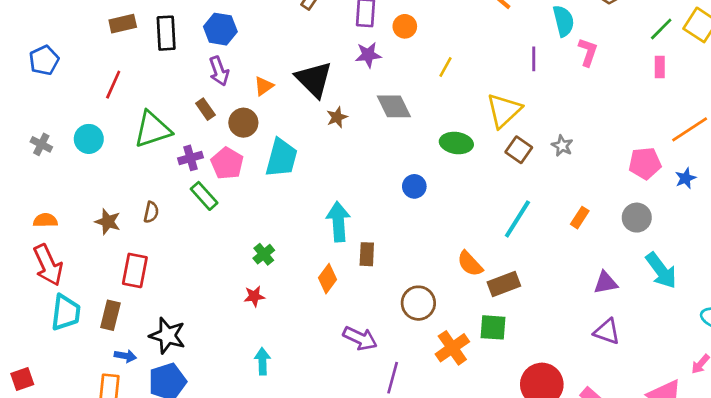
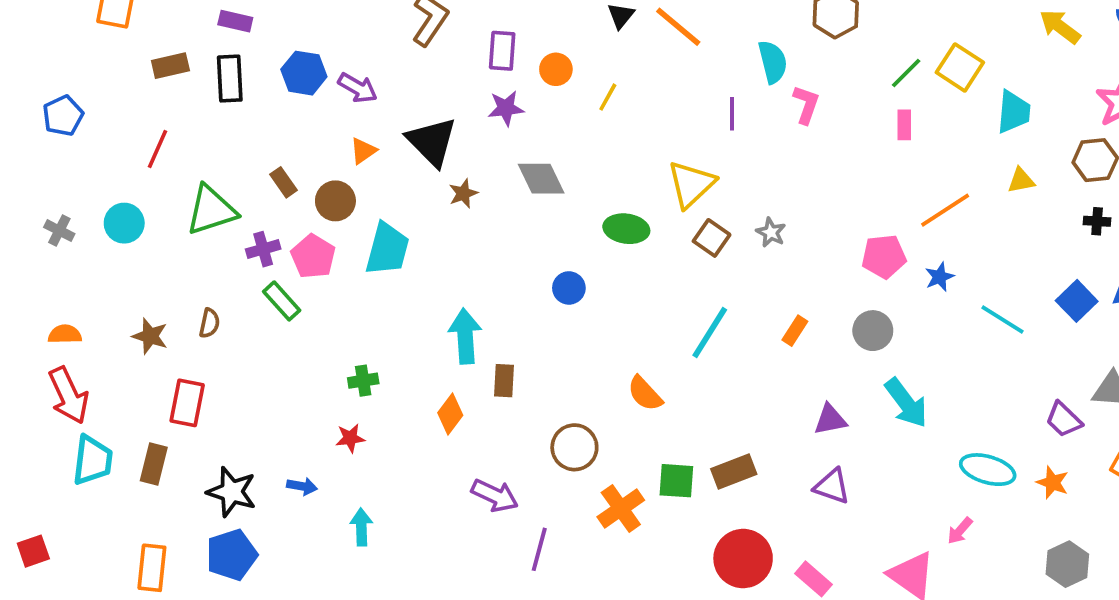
yellow line: (445, 67) -> (608, 97), moved
purple arrow: (219, 71) -> (358, 88), moved, turned -40
green cross: (264, 254) -> (363, 381), turned 30
brown rectangle: (504, 284) -> (734, 471), moved
blue arrow: (125, 356) -> (302, 486), moved

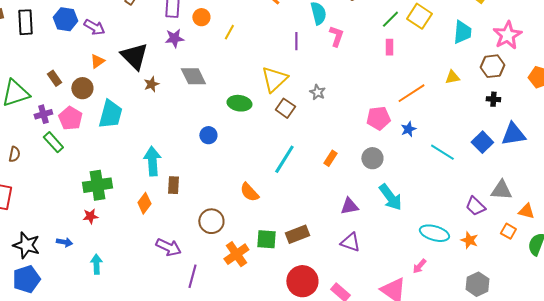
cyan trapezoid: (1014, 112) -> (462, 32), moved
gray star: (771, 232) -> (317, 92), moved
green cross: (363, 381) -> (97, 185), size x1.8

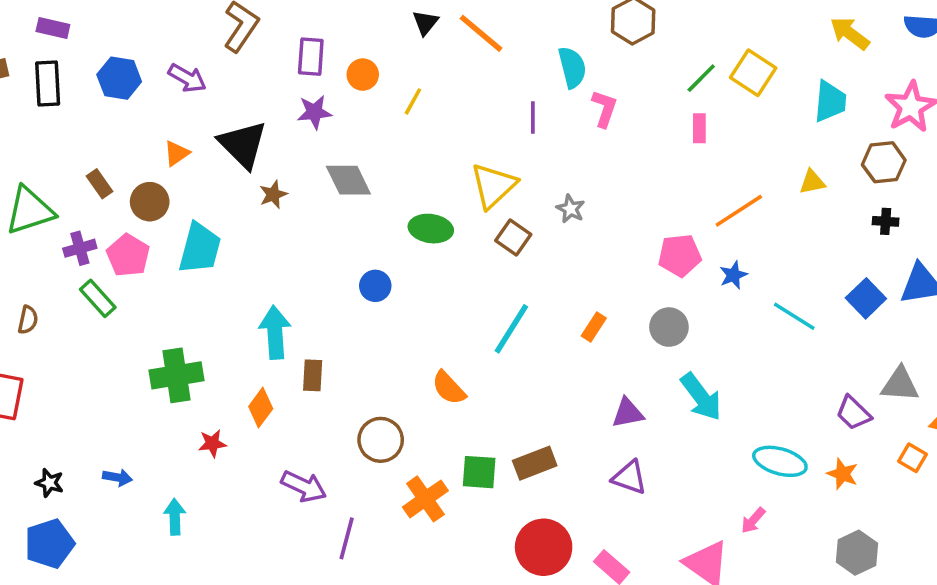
purple arrow: (94, 27) -> (187, 78), moved
red star: (90, 216) -> (212, 443), moved
black star: (26, 245) -> (49, 483), size x0.6

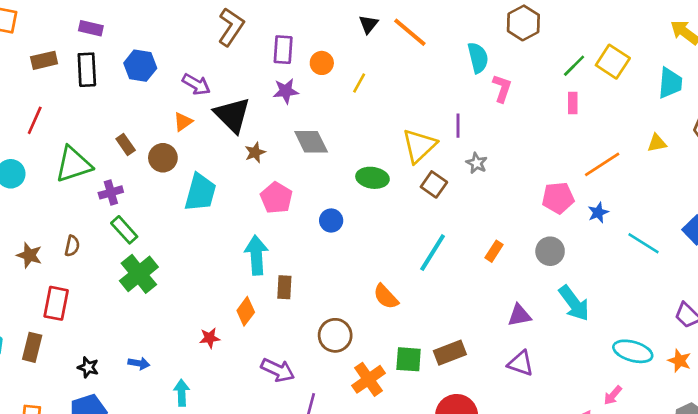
purple arrow: (187, 78) -> (196, 84), moved
purple line: (533, 118) -> (458, 126), moved
pink pentagon: (128, 255) -> (276, 198), moved
green cross: (177, 375) -> (139, 274), moved, turned -30

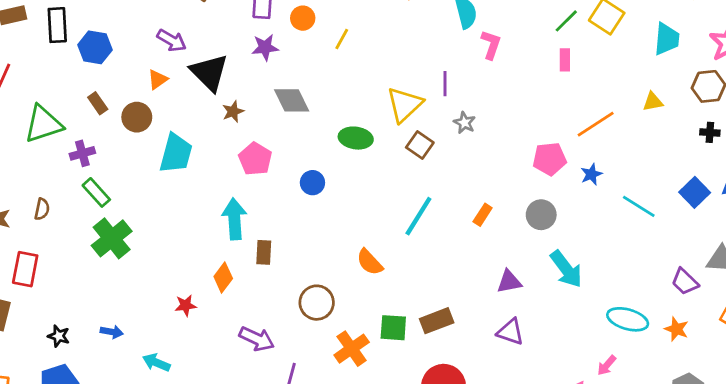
blue hexagon: (140, 66) -> (95, 47), moved
cyan arrow: (182, 393) -> (156, 363), turned -65

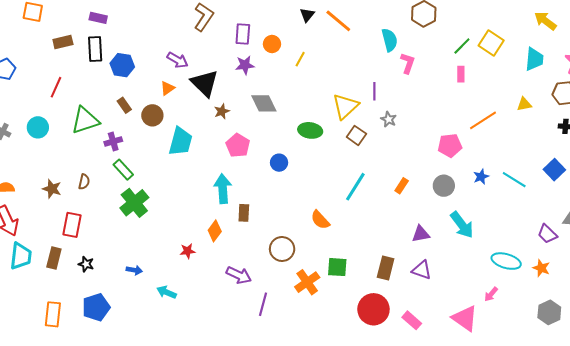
blue star: (591, 174) -> (481, 177), moved
brown rectangle: (437, 321) -> (386, 268), moved, turned -55
black star: (59, 336) -> (86, 264), moved

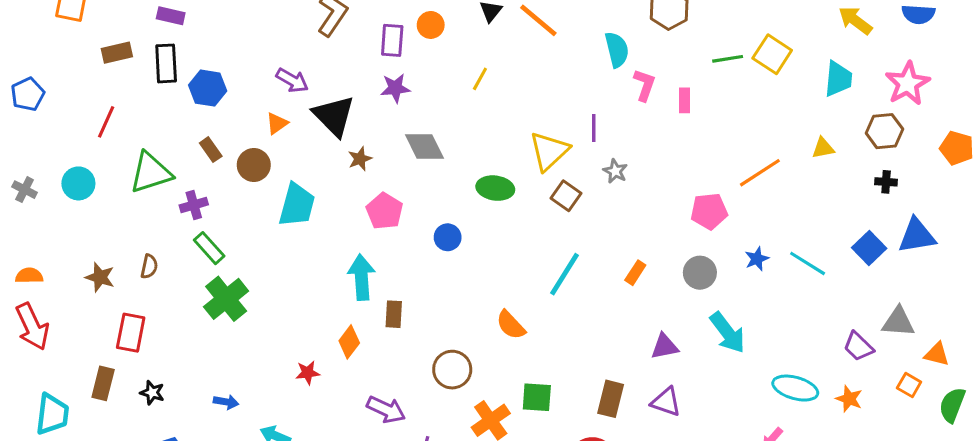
orange circle: (272, 44) -> (431, 25), moved
green line: (462, 46) -> (728, 59), turned 36
pink rectangle: (461, 74) -> (685, 100), moved
cyan trapezoid: (21, 256) -> (52, 414), moved

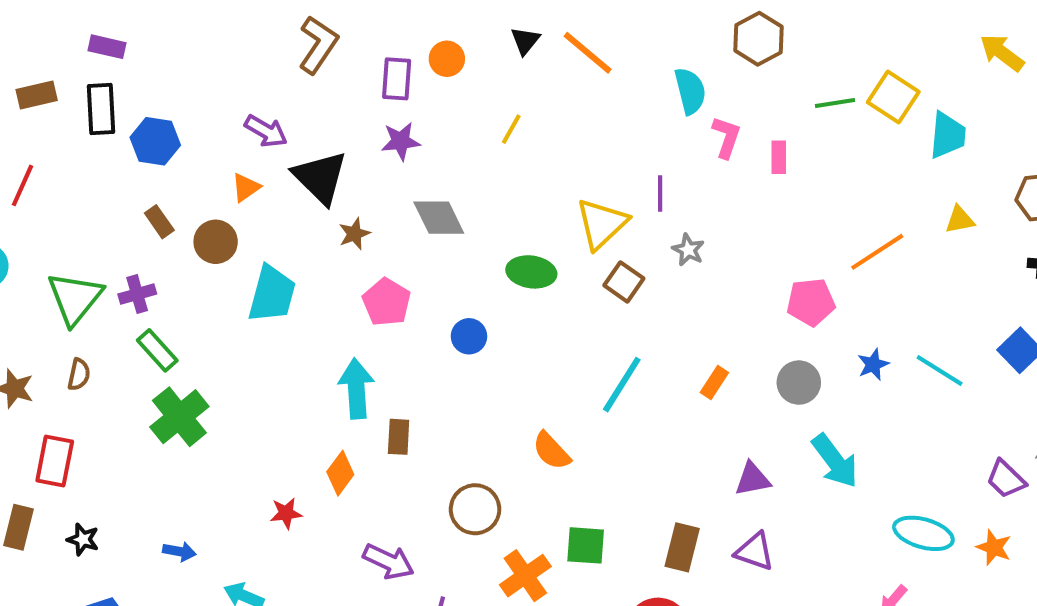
cyan trapezoid: (838, 79) -> (948, 135), moved
green triangle: (151, 173) -> (75, 298), moved, turned -33

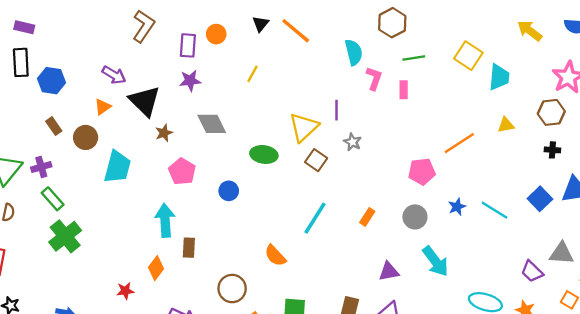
green line: (835, 103) -> (414, 58), moved

